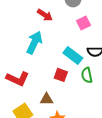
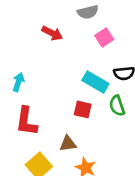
cyan arrow: (34, 43) -> (18, 82), moved, size x0.6
red L-shape: (18, 79) -> (26, 121), turned 80

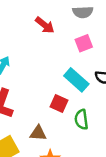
pink square: (104, 37) -> (84, 43), moved
green semicircle: (117, 106) -> (81, 119), moved

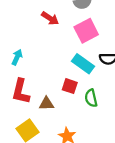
pink square: (84, 43) -> (86, 31), size x1.5
brown triangle: (38, 133) -> (46, 104), moved

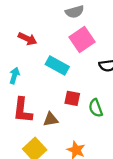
red arrow: (50, 18) -> (27, 39), moved
cyan rectangle: (83, 64) -> (57, 65), moved

